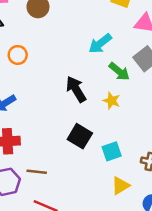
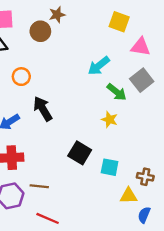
black arrow: (76, 89) -> (43, 109), moved
cyan square: (112, 151) -> (110, 167), turned 30
yellow triangle: (120, 186) -> (129, 196), moved, turned 30

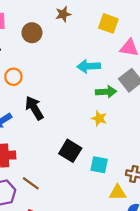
brown star: (57, 15) -> (63, 14), moved
cyan arrow: (99, 66) -> (89, 66), turned 35
green arrow: (117, 92) -> (106, 92), turned -42
brown line: (39, 186) -> (31, 183), turned 30

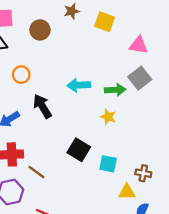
yellow square: (108, 23) -> (105, 22), moved
cyan arrow: (89, 66) -> (79, 85), moved
brown line: (31, 183) -> (36, 172), moved

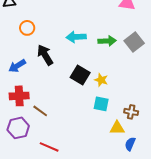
gray square: (140, 78) -> (134, 42), moved
yellow star: (108, 117) -> (101, 80), moved
black square: (79, 150) -> (80, 75), moved

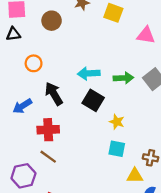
black square: (80, 75) -> (93, 100), moved
red cross: (19, 96) -> (48, 130), moved

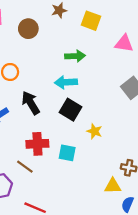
green arrow: (123, 78) -> (75, 56), moved
red cross: (48, 130) -> (37, 144), moved
cyan square: (117, 149) -> (67, 153), moved

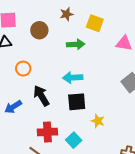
green arrow: (75, 56) -> (76, 44), moved
black square: (70, 110) -> (77, 102), turned -36
cyan square: (67, 153) -> (74, 140), turned 35

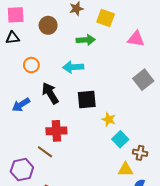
cyan arrow: (73, 78) -> (73, 67), moved
cyan square: (74, 140) -> (120, 139), moved

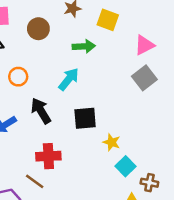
pink triangle: (136, 39) -> (144, 45), turned -36
cyan arrow: (73, 67) -> (69, 79), turned 132
gray square: (143, 80) -> (144, 78), moved

